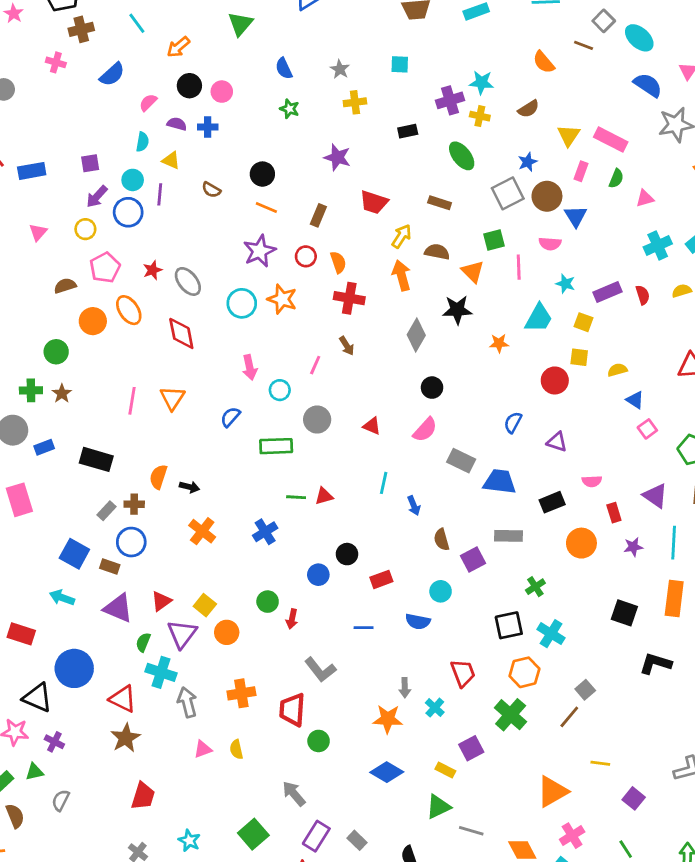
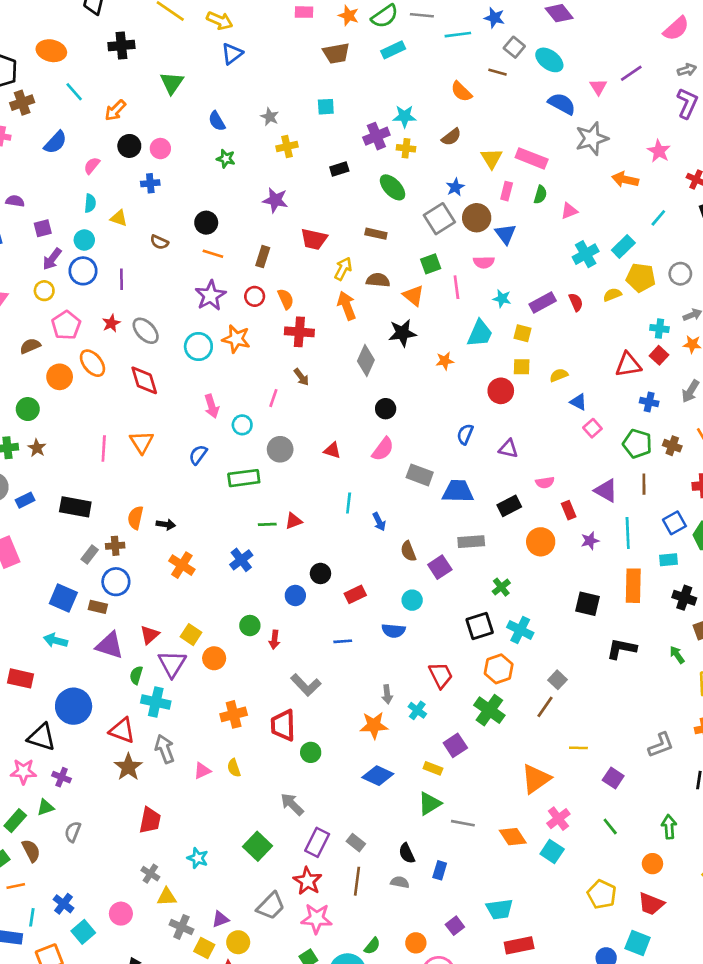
purple semicircle: (177, 124) -> (15, 201), moved
purple line: (160, 194) -> (121, 279), moved
gray arrow: (187, 702) -> (165, 749), moved

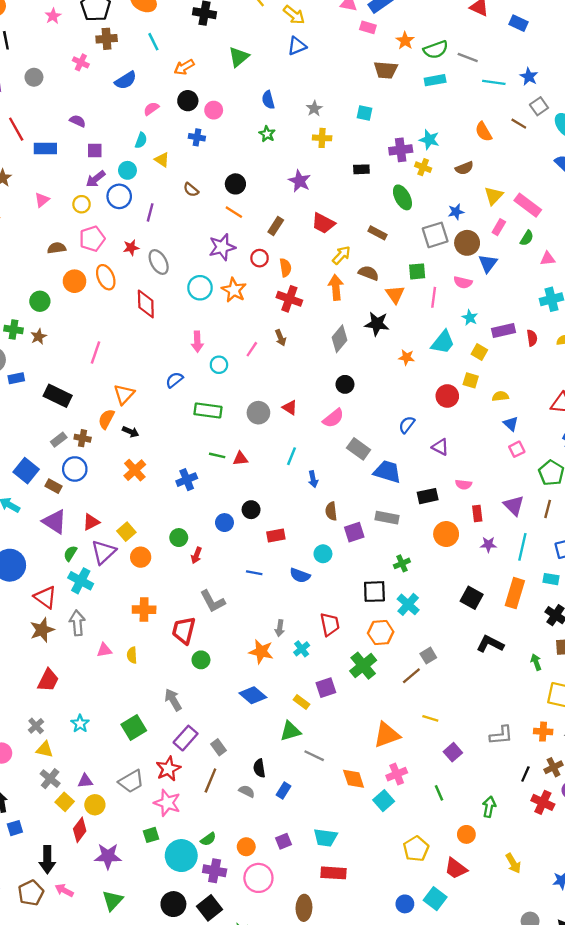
orange triangle: (142, 442) -> (124, 394), moved
gray circle: (280, 449) -> (258, 413), moved

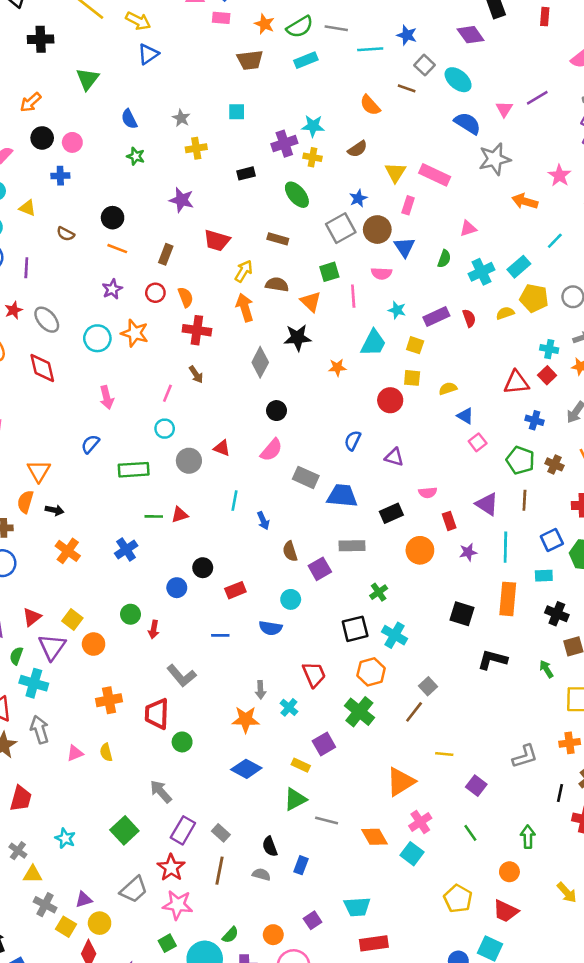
green semicircle: (527, 238) -> (444, 259), moved
purple star: (222, 247) -> (112, 289), size x0.7
cyan circle: (219, 365) -> (165, 429), moved

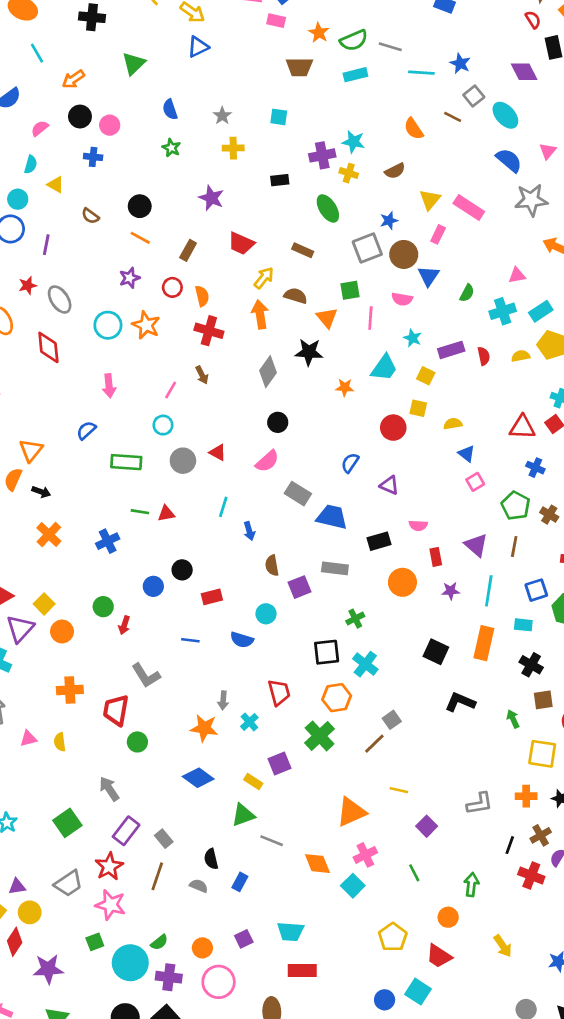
pink triangle: (468, 229) -> (517, 275), moved

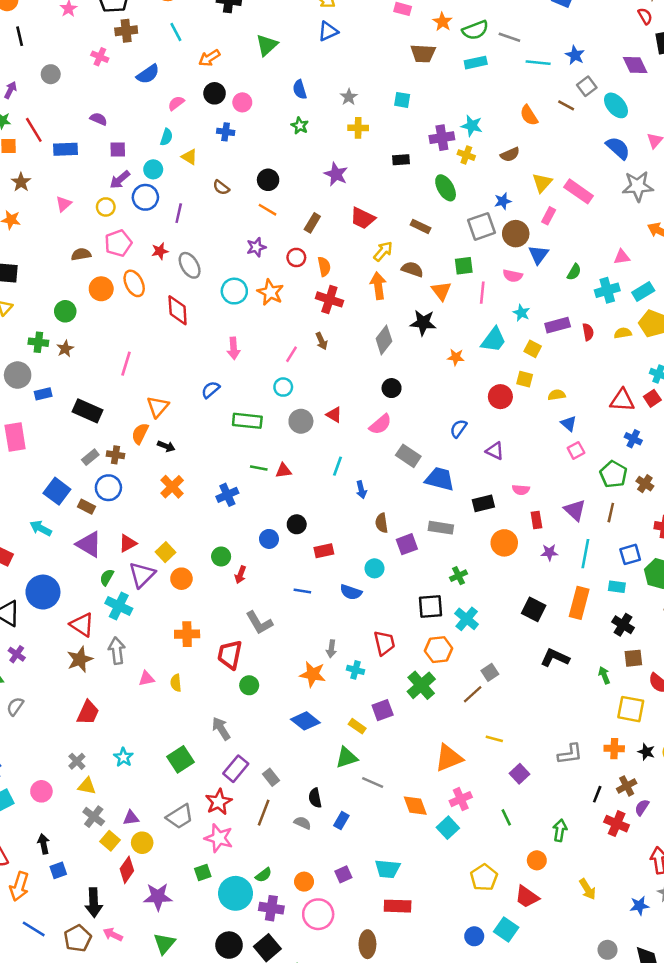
cyan cross: (249, 722) -> (355, 670), turned -35

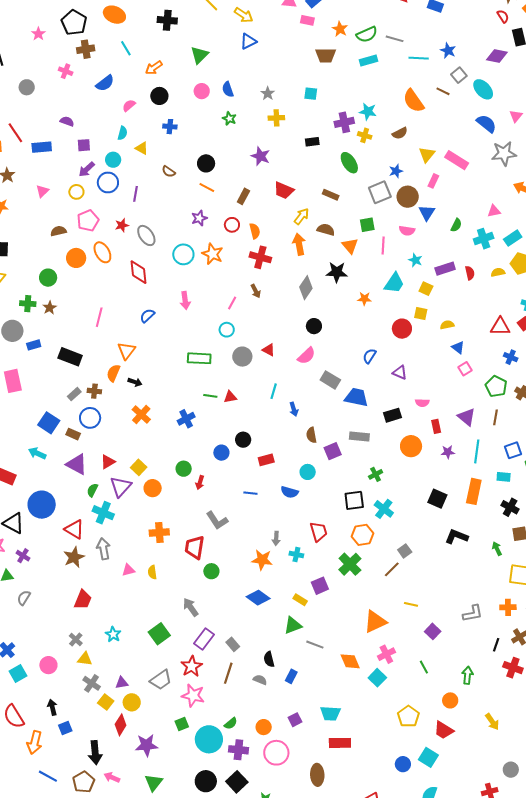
purple diamond: (635, 65) -> (497, 56), turned -50
pink circle: (242, 102) -> (202, 91), moved
orange semicircle: (529, 115) -> (413, 101), size x1.4
blue semicircle: (211, 390) -> (147, 316), moved

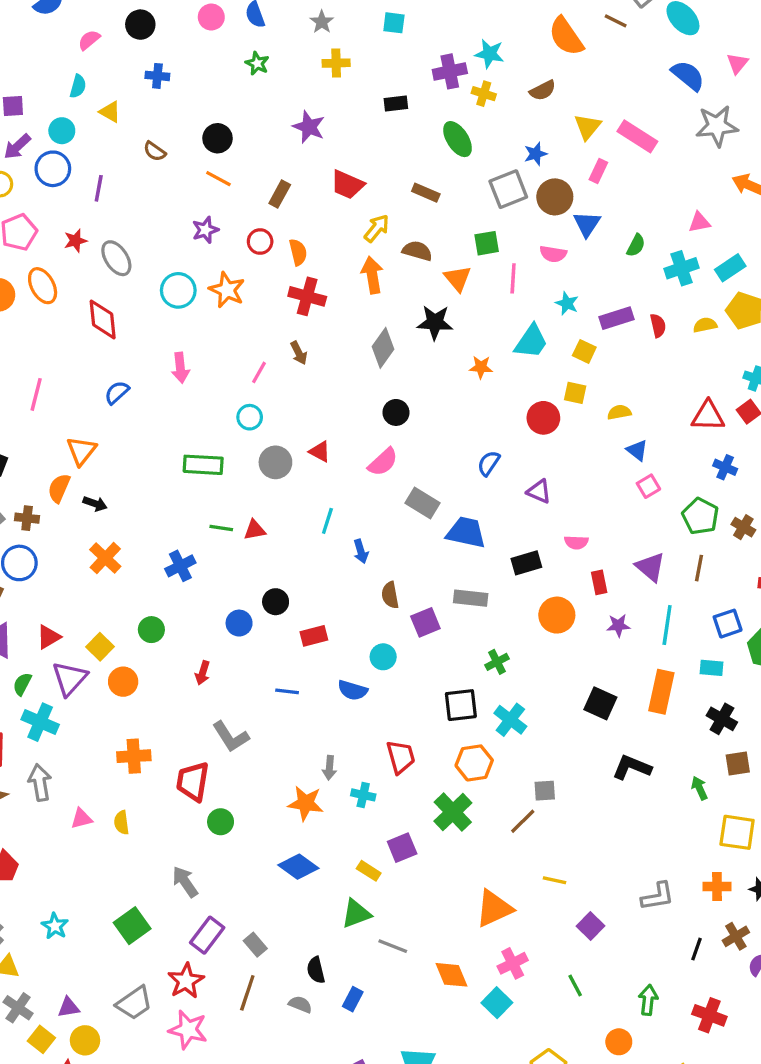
green circle: (184, 469) -> (151, 630), moved
gray square: (405, 551) -> (545, 791), turned 32
red cross: (513, 668) -> (709, 1015), moved

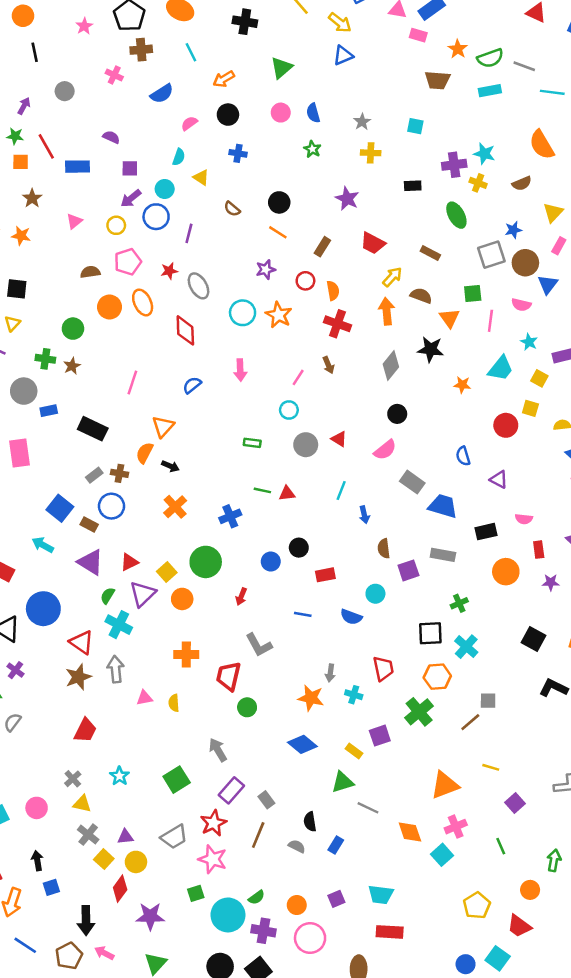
blue semicircle: (489, 463) -> (463, 456), turned -54
green rectangle: (203, 465) -> (252, 443), size x0.6
green circle: (151, 630) -> (206, 562), size x1.6

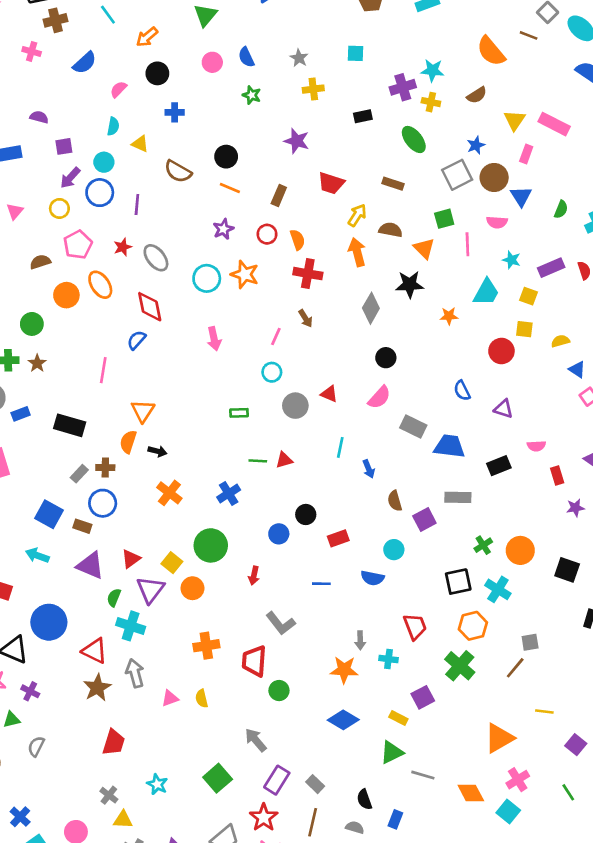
brown semicircle: (232, 209) -> (178, 171), size x1.5
blue semicircle: (192, 385) -> (136, 340), moved
orange circle: (506, 572) -> (520, 550), moved

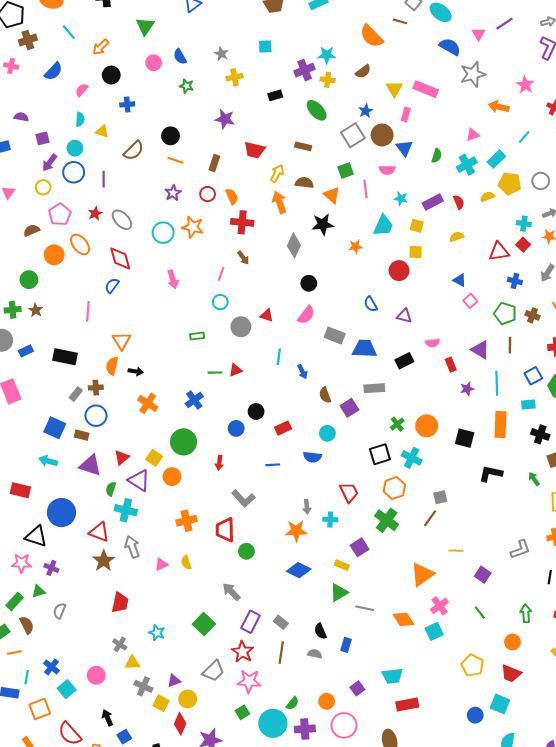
brown semicircle: (178, 171) -> (134, 151), turned -70
yellow semicircle: (560, 341) -> (457, 237), moved
purple triangle: (150, 590) -> (139, 480), turned -30
cyan square: (508, 812) -> (434, 631), turned 30

